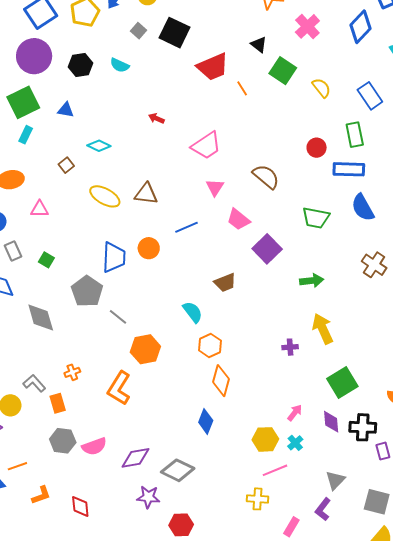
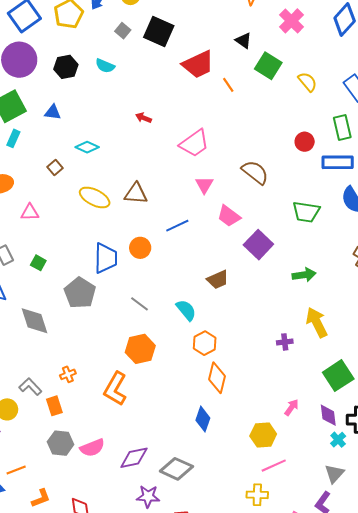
gray line: (118, 317) -> (139, 304), moved
cyan cross: (295, 443) -> (338, 440), moved

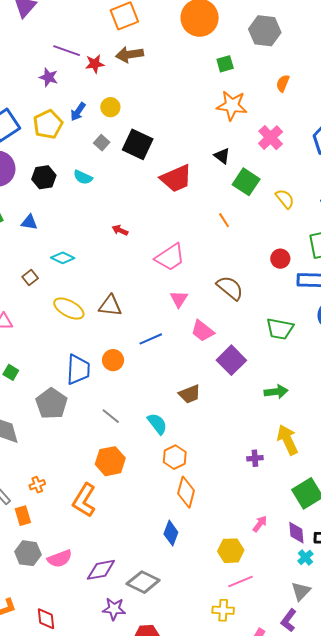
orange line: (228, 85) -> (224, 220), moved

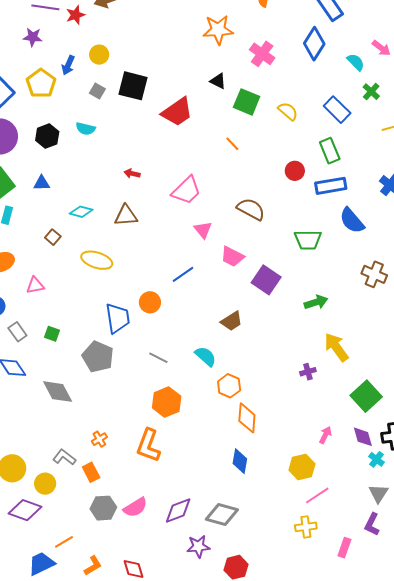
brown triangle: (110, 306) -> (126, 216), moved

